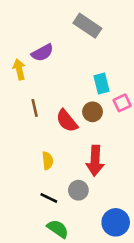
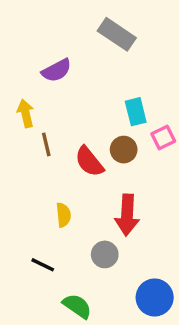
yellow arrow: (19, 69) -> (26, 113), moved
black line: (49, 198) -> (43, 265), moved

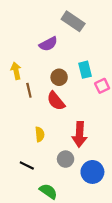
purple semicircle: (57, 70) -> (48, 44), moved
brown circle: (124, 150) -> (59, 77), moved
blue circle: (155, 297) -> (92, 172), moved

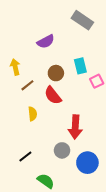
gray rectangle: (73, 21) -> (82, 20), moved
brown line: (29, 90) -> (27, 85), turned 64
yellow semicircle: (40, 134) -> (32, 114), moved
black line: (27, 166) -> (25, 157), turned -64

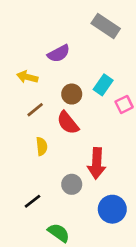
cyan rectangle: (80, 66) -> (103, 85), turned 49
yellow arrow: (15, 67) -> (27, 77), moved, turned -63
gray circle: (62, 150) -> (72, 184), moved

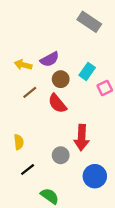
purple semicircle: (59, 53) -> (50, 59), moved
yellow semicircle: (42, 146) -> (19, 142), moved

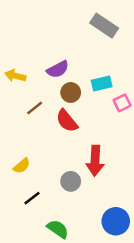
yellow arrow: (23, 65) -> (15, 76), moved
cyan rectangle: (87, 71) -> (102, 83), turned 42
yellow semicircle: (19, 142) -> (22, 166), turned 56
blue circle: (95, 176) -> (116, 221), moved

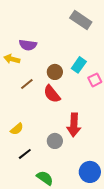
purple semicircle: (58, 69) -> (28, 45), moved, turned 36
cyan rectangle: (102, 83) -> (79, 65), turned -42

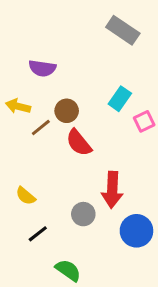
yellow arrow: (12, 59) -> (18, 106), moved
brown circle: (55, 72) -> (67, 111), moved
yellow semicircle: (17, 129) -> (26, 196), turned 80
blue circle: (90, 172) -> (136, 231), moved

